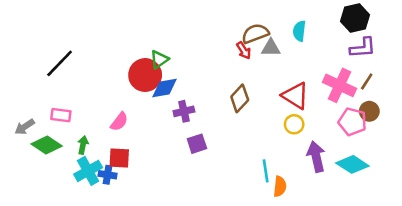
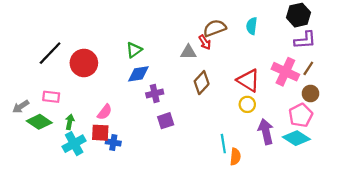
gray triangle: (271, 48) -> (188, 52), moved
red circle: (145, 75) -> (84, 63), moved
pink semicircle: (119, 122) -> (105, 112), moved
pink pentagon: (352, 122) -> (301, 115), moved, turned 30
blue cross: (108, 175) -> (113, 143), moved

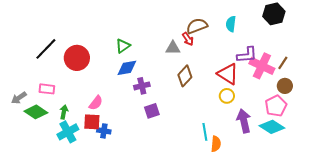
purple L-shape: (305, 40) -> (247, 55), moved

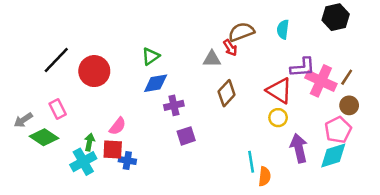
pink rectangle: (47, 89) -> (58, 109), turned 56
green arrow: (64, 112) -> (89, 142), moved
cyan diamond: (272, 127) -> (333, 156), turned -50

